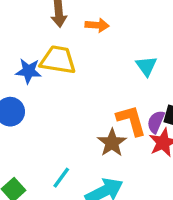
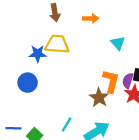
orange arrow: (97, 25) -> (91, 18), moved
orange L-shape: (131, 120) -> (111, 81), turned 35

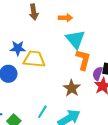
cyan triangle: (118, 43) -> (75, 39), moved, size x1.5
yellow trapezoid: (57, 44) -> (34, 59), moved
orange L-shape: (111, 81) -> (83, 60), moved

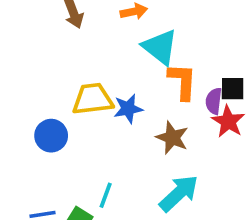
blue star: (18, 48) -> (128, 109), moved
cyan line: (42, 112) -> (106, 195), moved

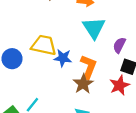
orange L-shape: (182, 81) -> (88, 67), moved
purple semicircle: (214, 101) -> (119, 45), moved

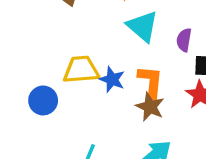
blue star: (63, 58) -> (112, 79), turned 30

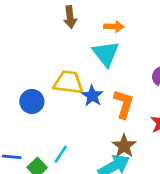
cyan triangle: (143, 26) -> (106, 54), moved
brown star: (150, 107) -> (124, 146), moved

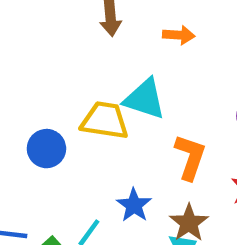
cyan triangle: (106, 54) -> (145, 99), moved, turned -36
blue star: (92, 96) -> (134, 205), moved

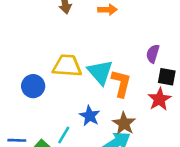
cyan triangle: (145, 99) -> (100, 72), moved, turned 36

